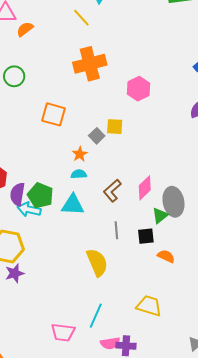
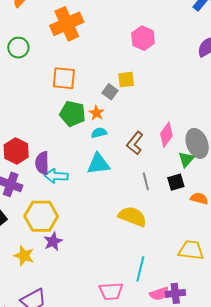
orange cross: (90, 64) -> (67, 24), moved
green pentagon: (40, 195) -> (73, 114), moved
yellow semicircle: (97, 262) -> (132, 216), turned -36

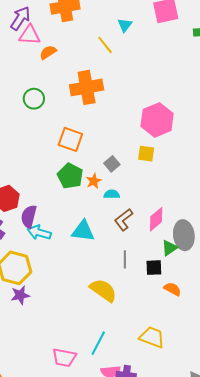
pink hexagon: (143, 38) -> (157, 120), size x1.4
yellow square: (126, 80) -> (146, 154), moved
cyan semicircle: (99, 133) -> (112, 194), moved

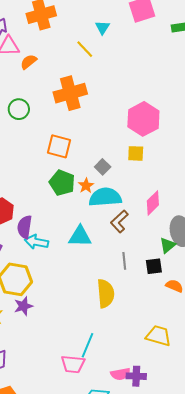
cyan semicircle: (112, 194) -> (105, 197), size x2.0
pink diamond: (156, 219) -> (153, 203), moved
yellow semicircle: (103, 290) -> (106, 294), turned 56
cyan line: (98, 343) -> (88, 345), moved

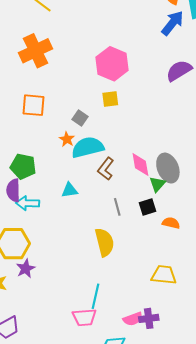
green pentagon: (62, 183) -> (23, 166), moved
pink diamond: (153, 203) -> (140, 165), moved, turned -45
cyan triangle: (80, 236) -> (70, 190), size x0.7

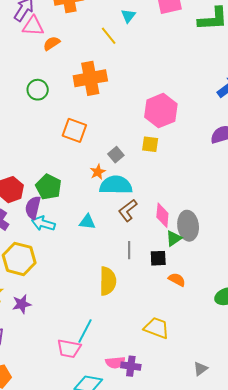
purple star: (26, 269) -> (22, 304), moved

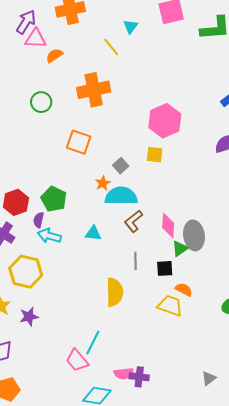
purple semicircle: (33, 208) -> (39, 220), size x0.7
yellow trapezoid: (157, 328) -> (170, 306), moved
pink trapezoid: (69, 349) -> (77, 360), turned 40

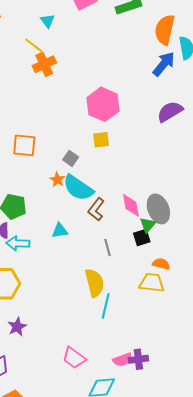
orange cross: (94, 90) -> (44, 64), moved, size x0.7
cyan semicircle: (121, 196) -> (78, 188), turned -132
black square: (165, 268) -> (142, 237), moved
cyan line: (93, 342) -> (106, 306), moved

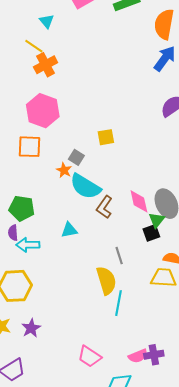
pink hexagon: (103, 104) -> (43, 111), moved
orange star: (57, 180) -> (64, 170), moved
gray line: (108, 248) -> (119, 256), moved

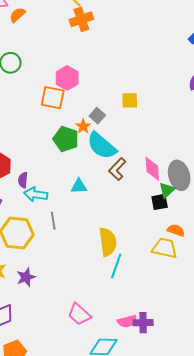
pink hexagon: (43, 111) -> (67, 78), moved, size x0.7
green pentagon: (22, 208) -> (66, 139), moved
gray line: (119, 256) -> (53, 221), moved

